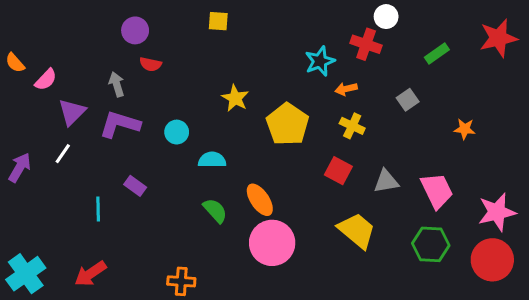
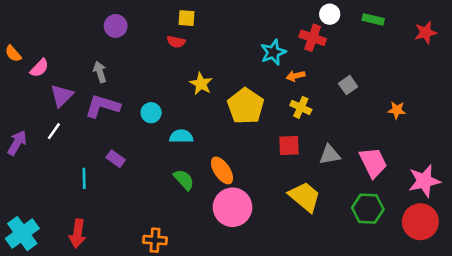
red star: (498, 38) -> (426, 33), size x0.7
green rectangle: (437, 54) -> (373, 19), moved, turned 48
red semicircle: (150, 64) -> (176, 42), moved
red square: (338, 171) -> (289, 146), turned -30
red arrow: (90, 274) -> (77, 234), turned -48

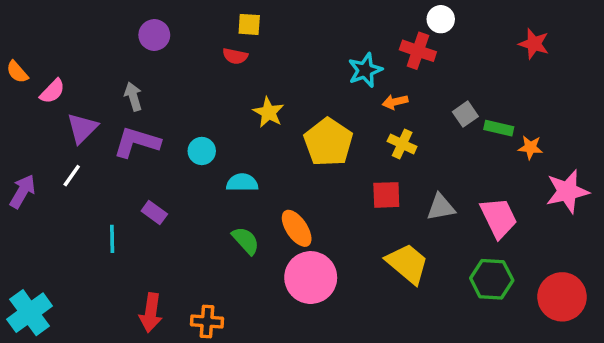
green rectangle: (373, 19) -> (499, 128), moved
red star: (426, 33) -> (534, 44), moved, turned 30
pink star: (424, 181) -> (567, 191), moved
red arrow: (77, 234) -> (151, 313), moved

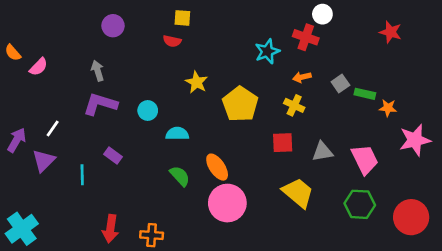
orange arrow: (395, 102) -> (302, 77), moved
purple triangle: (82, 128) -> (44, 161), moved

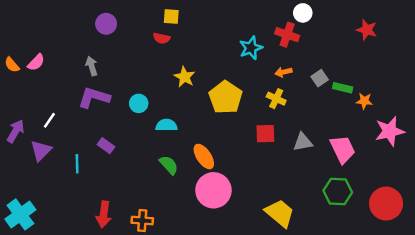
orange semicircle: (13, 53) -> (12, 65), moved
yellow trapezoid: (298, 193) -> (280, 213), moved

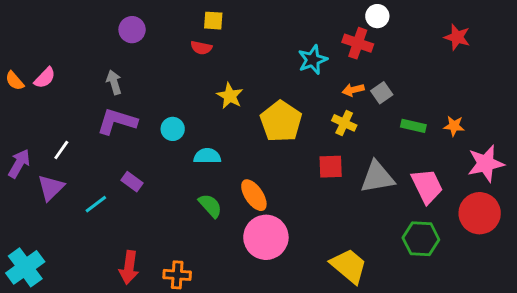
gray square: (320, 78) -> (382, 93), moved
green rectangle: (343, 88) -> (413, 126), moved
gray triangle: (303, 142) -> (377, 177), size x1.4
cyan line: (77, 164) -> (96, 204), turned 54
red circle: (386, 204) -> (480, 213), moved

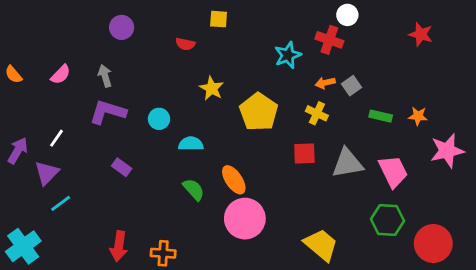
yellow square: (213, 21) -> (219, 19), moved
pink semicircle: (45, 78) -> (61, 75), moved
cyan line: (96, 204) -> (61, 203), moved
red circle: (480, 213) -> (433, 244), moved

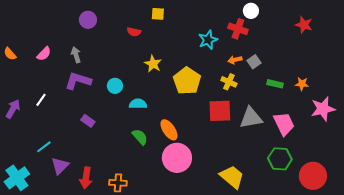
red square: (304, 153) -> (220, 111), size x1.4
purple triangle: (47, 173) -> (60, 166), moved

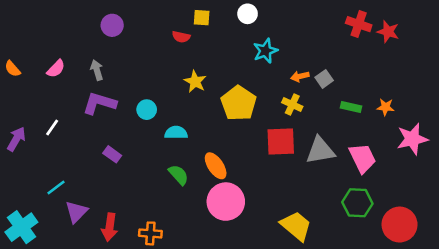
white circle: (251, 11) -> (248, 14), moved
red cross: (238, 29) -> (359, 24), moved
red semicircle: (134, 32) -> (181, 37), moved

